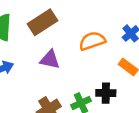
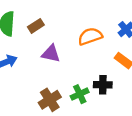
brown rectangle: (42, 22) -> (36, 26), moved, size x0.6

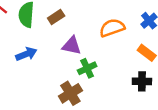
black cross: (103, 85) -> (142, 81), moved
green cross: (80, 94) -> (87, 68), moved

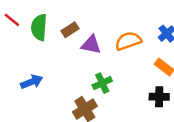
purple triangle: (72, 46) -> (91, 45), moved
blue arrow: (26, 54) -> (32, 82), moved

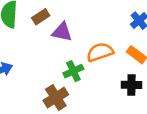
orange semicircle: (128, 41) -> (100, 52), moved

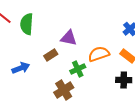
brown rectangle: (41, 17) -> (51, 55), moved

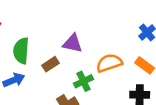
green semicircle: (27, 24) -> (21, 51), moved

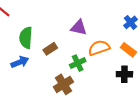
purple triangle: (73, 43) -> (79, 28), moved

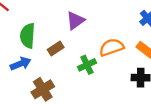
purple triangle: (79, 28) -> (75, 21), moved, turned -48
brown cross: (63, 84) -> (43, 89), moved

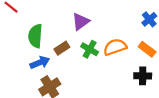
blue arrow: (21, 64) -> (40, 63), moved
green cross: (87, 65) -> (90, 49), moved, turned -35

